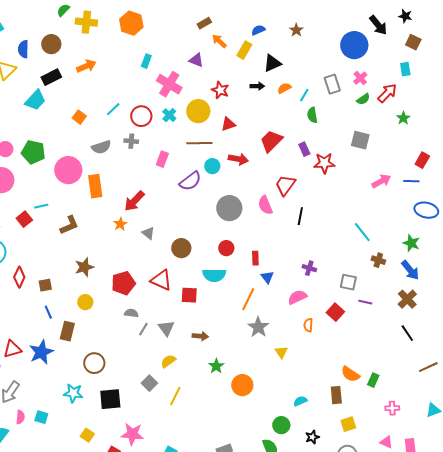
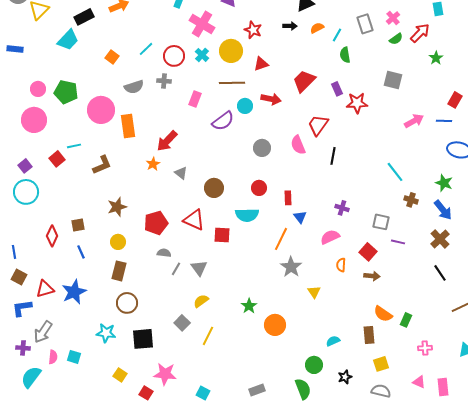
gray circle: (229, 208) -> (262, 148), size x0.7
red diamond: (19, 277) -> (52, 236), moved
brown rectangle: (67, 331) -> (119, 271), moved
brown arrow: (200, 336) -> (372, 276), moved

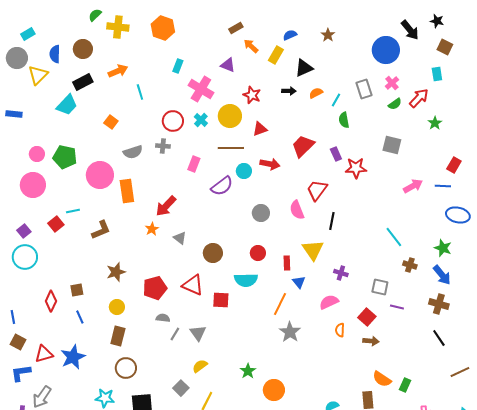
cyan line: (146, 49) -> (140, 92), moved, turned -63
brown cross: (440, 239) -> (439, 304), turned -30
yellow triangle: (314, 292) -> (313, 250), moved, size x1.6

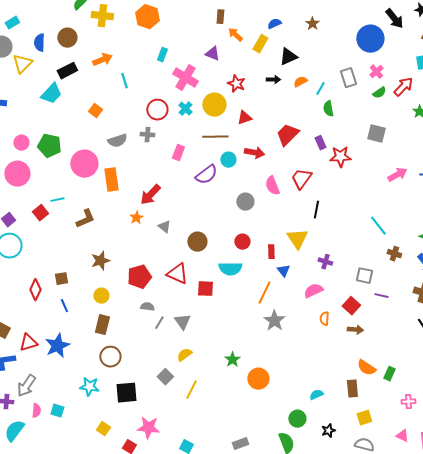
brown rectangle: (236, 28) -> (220, 17), turned -56
pink semicircle: (297, 210) -> (272, 186), moved

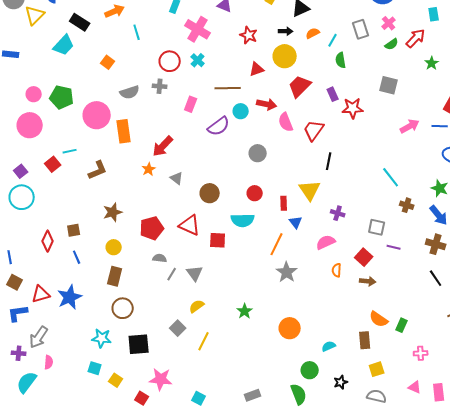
black rectangle: (67, 71) -> (80, 22), turned 60
yellow circle: (214, 105) -> (285, 56), moved
pink semicircle: (272, 186) -> (286, 122), moved
orange circle: (258, 379) -> (290, 328), moved
cyan square: (57, 411) -> (95, 368), moved

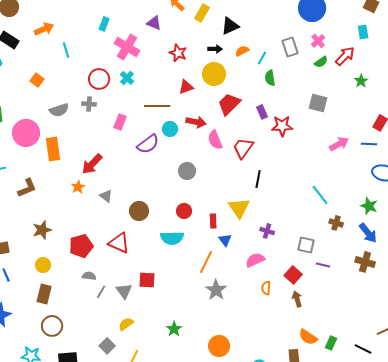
red square: (218, 240) -> (147, 280), moved
black line: (436, 278) -> (363, 349), moved, turned -30
brown arrow: (368, 281) -> (297, 299), turned -112

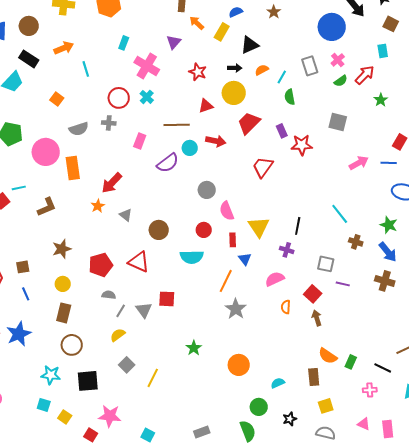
purple triangle: (154, 23) -> (174, 42), turned 49
pink semicircle: (215, 140) -> (227, 211), moved
black line: (258, 179) -> (298, 226), moved
yellow semicircle: (126, 324) -> (118, 335), moved

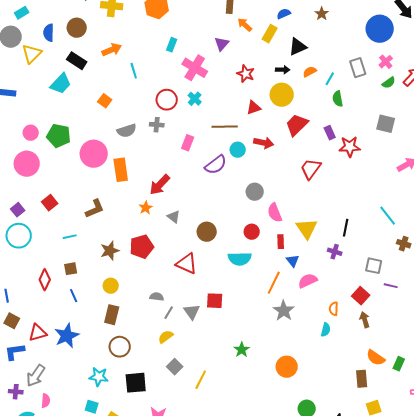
cyan line: (19, 188) -> (70, 237), moved
red pentagon: (101, 265) -> (142, 247), moved
pink semicircle: (275, 279) -> (308, 281), moved
cyan semicircle: (278, 383) -> (326, 330), moved, turned 128

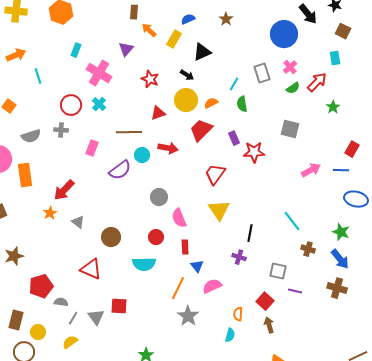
black arrow: (283, 70) -> (187, 75), turned 32
orange semicircle: (310, 72) -> (211, 103), moved
yellow triangle: (307, 229) -> (219, 210), moved
red pentagon: (142, 247) -> (41, 286), moved
yellow circle: (111, 286) -> (38, 332), moved

